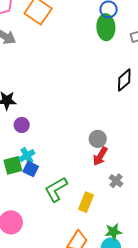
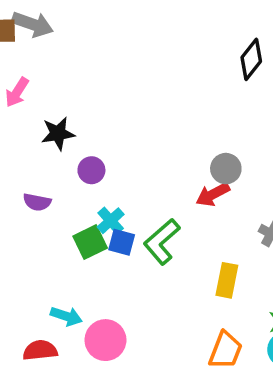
red arrow: (100, 156) -> (213, 194), moved, turned 42
green L-shape: (56, 189) -> (162, 242), moved

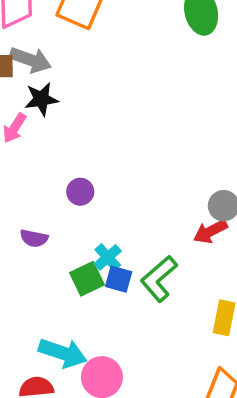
black star: (58, 133) -> (41, 99), moved
purple circle: (91, 170) -> (80, 192), moved
cyan arrow: (66, 316) -> (63, 353), size x1.5

